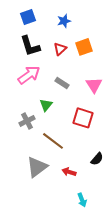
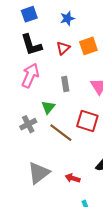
pink arrow: (29, 75) -> (30, 76), turned -30
gray rectangle: (62, 83) -> (65, 84), turned 48
brown line: (53, 141) -> (61, 133), moved

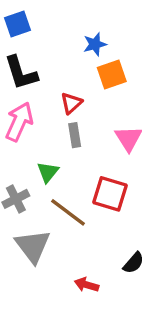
blue star: (67, 18) -> (95, 44), moved
red triangle: (63, 48) -> (71, 103), moved
gray triangle: (39, 173) -> (33, 246), moved, turned -30

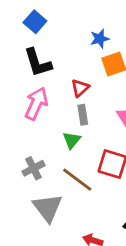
blue square: (18, 24) -> (35, 22), turned -30
green triangle: (48, 172) -> (72, 140), moved

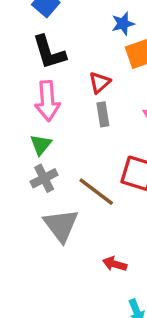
pink arrow: (36, 103) -> (47, 101), turned 152
green triangle: (72, 140) -> (41, 145), moved

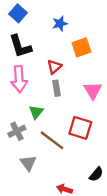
blue star: (123, 24) -> (60, 24), moved
green triangle: (41, 145) -> (36, 112), moved
gray triangle: (61, 225) -> (28, 163), size x0.7

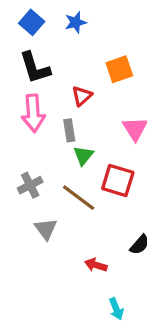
blue star: (60, 24) -> (76, 22), moved
gray rectangle: (57, 88) -> (69, 130), moved
green triangle: (36, 112) -> (83, 155), moved

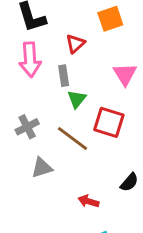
gray triangle: (46, 229) -> (42, 168), turned 50

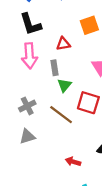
red triangle: (75, 44) -> (63, 44), turned 32
gray triangle: (42, 168) -> (27, 137), moved

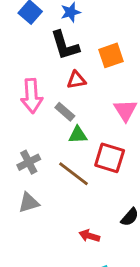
black L-shape: (31, 24) -> (65, 45), moved
gray rectangle: (55, 68) -> (65, 112), turned -40
green triangle: (64, 85) -> (78, 135), turned 48

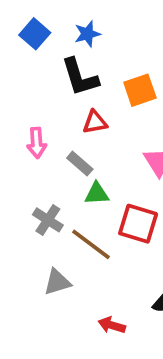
pink arrow: (32, 96) -> (37, 143), size x0.7
gray cross: (29, 162) -> (48, 220), moved, turned -30
gray triangle: (29, 203) -> (57, 282), moved

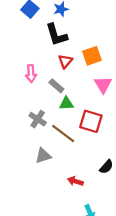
orange square: (140, 90) -> (92, 56), moved
red triangle: (95, 122) -> (65, 61), turned -40

